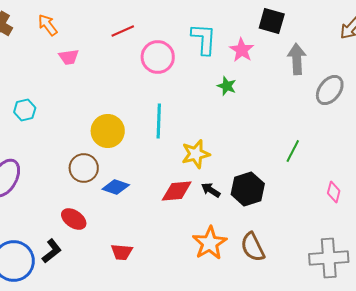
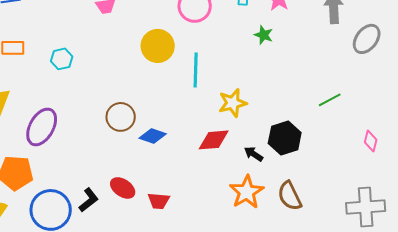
yellow circle: (108, 131) -> (158, 46), moved
green line: (293, 151) -> (330, 100), turned 35
black arrow: (211, 190) -> (254, 154), moved
red ellipse: (74, 219) -> (123, 188), moved

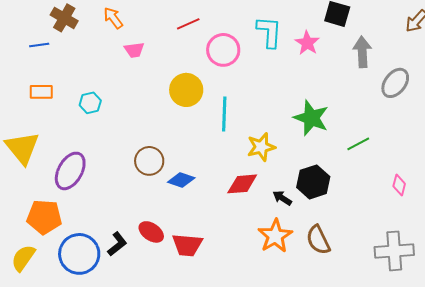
green star: (264, 35) -> (311, 118), moved, size x1.8
red trapezoid: (159, 201) -> (187, 245), size x1.4

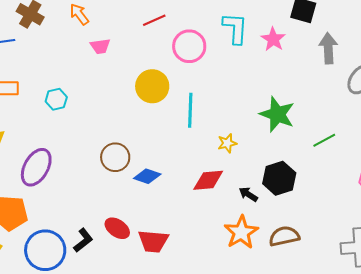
yellow star: (261, 147) -> (227, 143), size x0.7
brown semicircle: (318, 240) -> (284, 236), turned 104

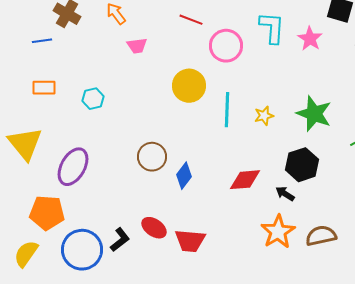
red line: (154, 20) -> (191, 20), turned 45
yellow star: (227, 143) -> (264, 116), moved
blue diamond: (147, 176) -> (184, 176), turned -72
black hexagon: (279, 178) -> (302, 165), moved

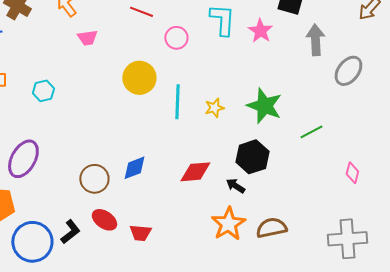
pink circle: (226, 46) -> (176, 38), size x0.7
brown circle: (152, 157) -> (94, 179), moved
blue diamond: (184, 176) -> (134, 168), turned 32
red trapezoid: (190, 241) -> (140, 233), size x0.7

